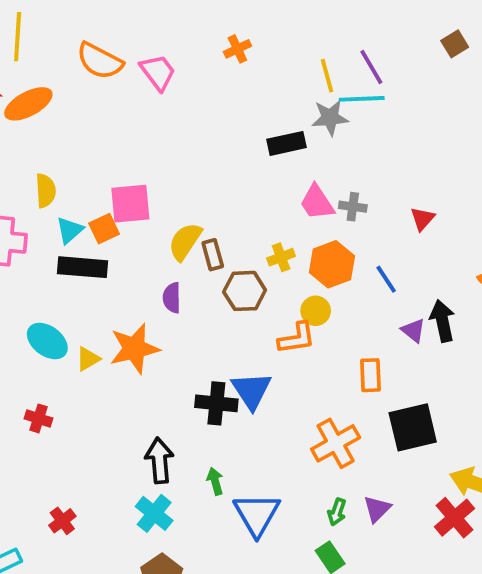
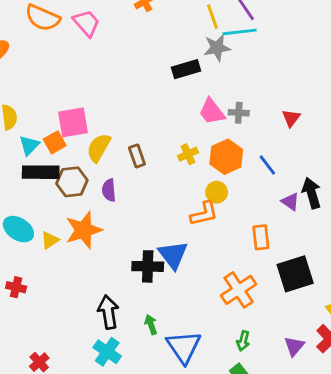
yellow semicircle: (185, 241) -> (99, 148), moved
brown hexagon: (245, 291) -> (72, 182), moved
purple triangle: (377, 509) -> (294, 346), moved

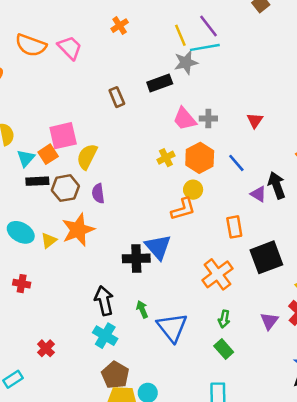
brown rectangle: (137, 156) -> (117, 97), moved
black rectangle: (41, 172) -> (37, 181), size x0.7

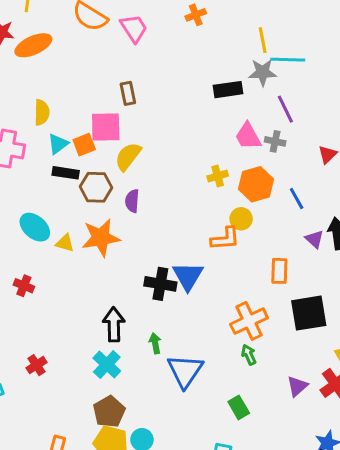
purple line: (208, 26) -> (285, 109), moved
brown rectangle: (117, 97) -> (128, 93), moved
yellow triangle: (49, 240) -> (65, 243), turned 42
green arrow: (224, 319) -> (249, 355), moved, turned 133

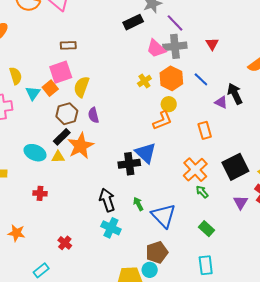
brown rectangle: (128, 93) -> (68, 45), turned -63
gray cross: (275, 141) -> (175, 46), size x1.6
black rectangle: (66, 173) -> (62, 137), moved, turned -36
black square: (309, 313) -> (235, 167), moved
brown pentagon: (109, 412) -> (157, 252), moved, turned 30

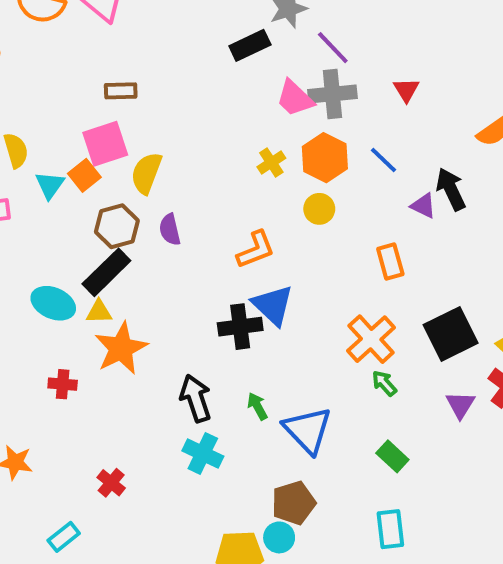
orange L-shape: (162, 121) -> (256, 250), moved
black rectangle: (62, 137) -> (106, 272), size x1.4
orange star: (81, 146) -> (121, 348), moved

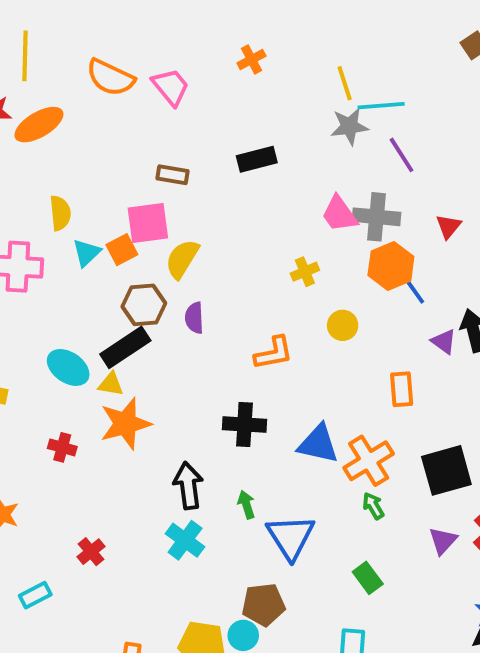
black rectangle: (250, 45) -> (257, 159), moved
purple line: (333, 48) -> (401, 155), moved
orange hexagon: (325, 158) -> (391, 266), moved
blue triangle: (273, 305) -> (318, 444), moved, turned -42

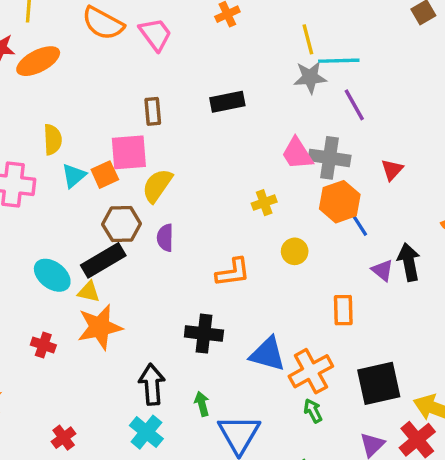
brown rectangle: (172, 175) -> (153, 111), turned 72

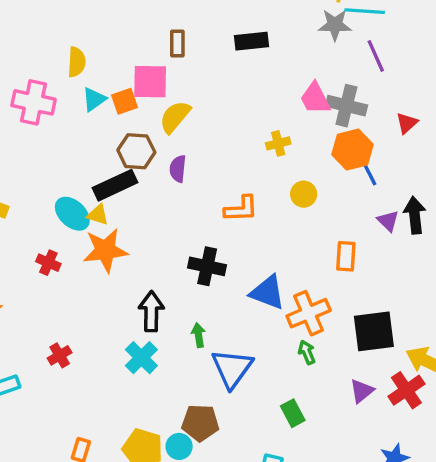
cyan ellipse: (52, 275) -> (72, 214), moved

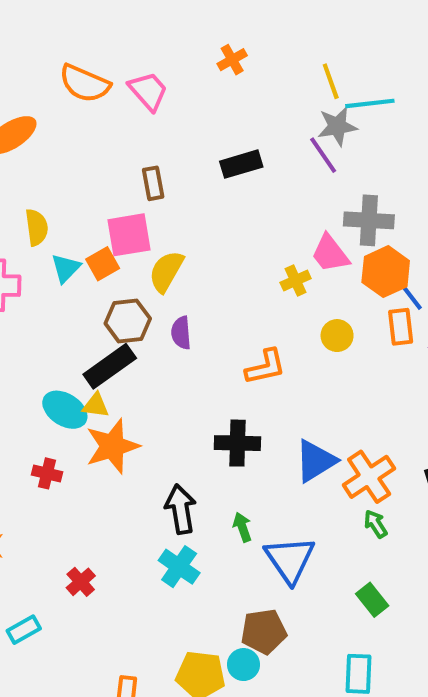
purple line: (376, 56) -> (323, 155), moved
pink trapezoid: (315, 98) -> (330, 254), moved
orange rectangle: (346, 256) -> (401, 327), moved
blue triangle: (268, 292) -> (316, 461), turned -42

